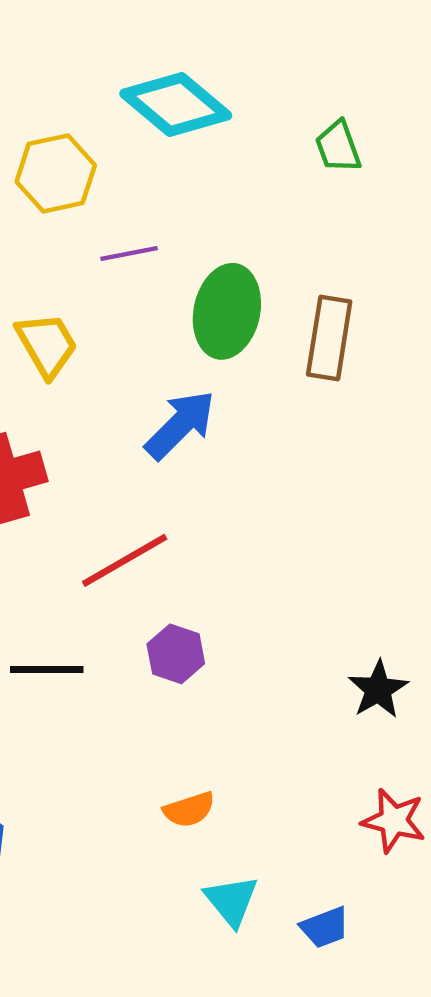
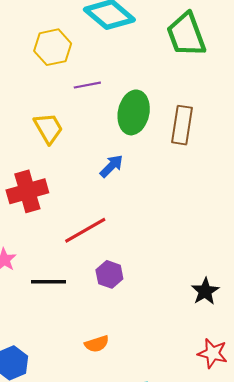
green trapezoid: (338, 147) -> (186, 35), size x1.8
blue arrow: (180, 425) -> (112, 166), size x0.7
orange semicircle: (189, 810) -> (97, 344), moved

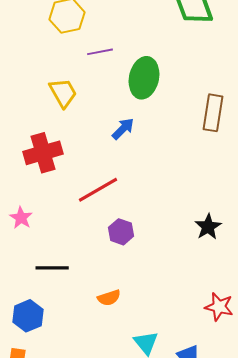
brown rectangle: (182, 125) -> (213, 113), moved
black line: (48, 282) -> (52, 268), moved
black star: (205, 291) -> (208, 227), moved

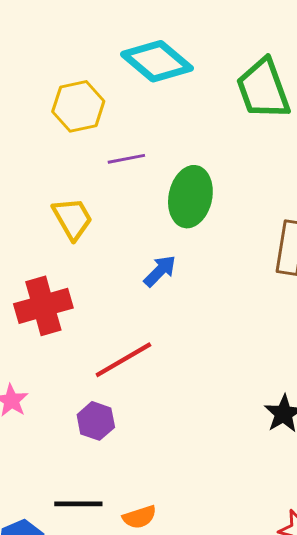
purple hexagon: (121, 232) -> (96, 421), moved
black line: (52, 268) -> (78, 504), moved

